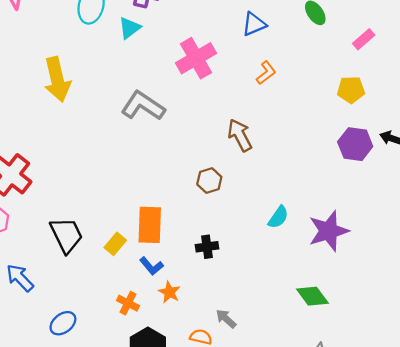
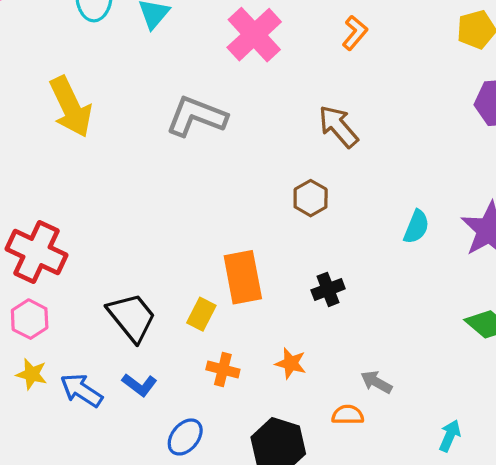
blue L-shape: (151, 266) -> (139, 385), moved
orange cross: (128, 303) -> (223, 370), moved
blue ellipse: (63, 323) -> (185, 437), moved

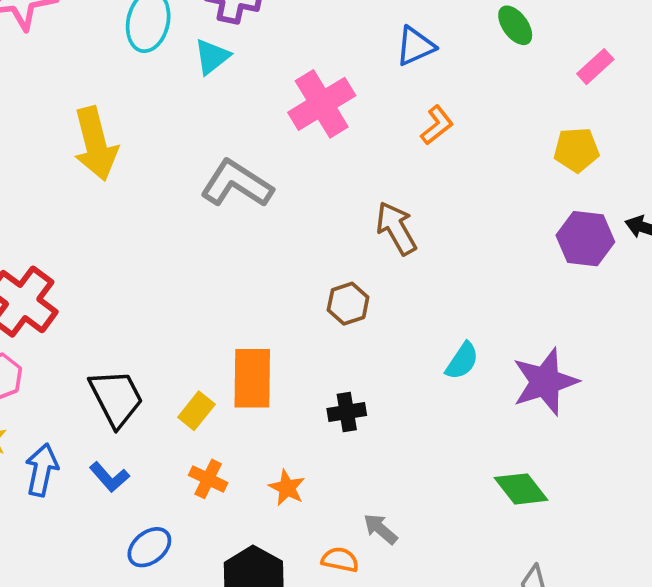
blue arrow: (81, 390) -> (42, 470), turned 57

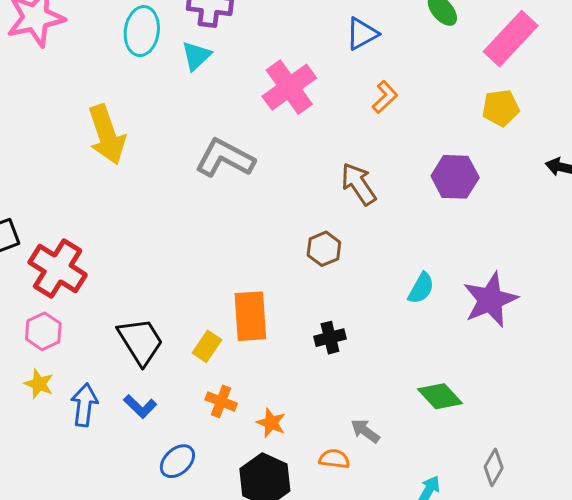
pink rectangle: (595, 67) -> (511, 39), size x1.8
purple hexagon: (585, 239) -> (455, 177), moved
orange star: (287, 488) -> (271, 423), moved
green diamond: (521, 489) -> (440, 396), moved

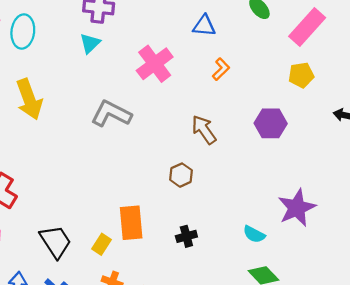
cyan ellipse: (142, 31) -> (23, 31), moved
blue triangle: (362, 34) -> (204, 26), turned 35
cyan semicircle: (421, 288) -> (254, 234), moved, turned 90

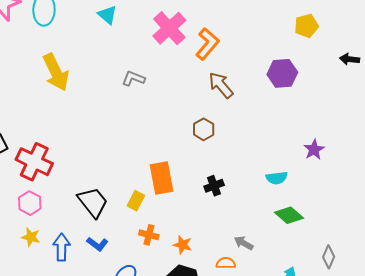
cyan triangle: (90, 43) -> (107, 15), turned -30
orange L-shape: (221, 69) -> (207, 44), moved, size x1.5
gray L-shape: (111, 114) -> (133, 78), size x0.6
purple star: (297, 208) -> (314, 150), size x0.6
cyan semicircle: (254, 234) -> (277, 178), turned -30

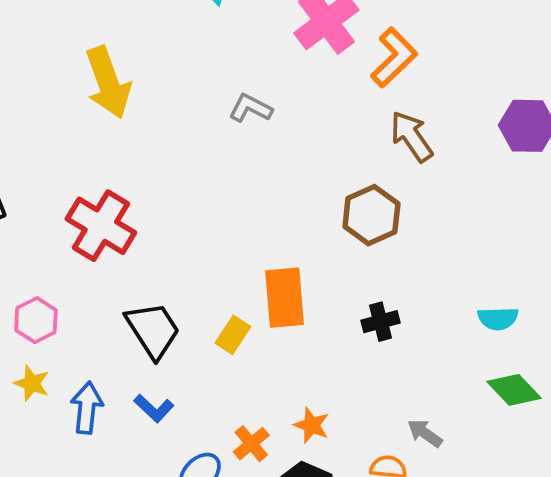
brown hexagon: (204, 129) -> (371, 215), size x1.4
red cross: (34, 162) -> (101, 226), moved
orange cross: (149, 235) -> (251, 444), moved, turned 30

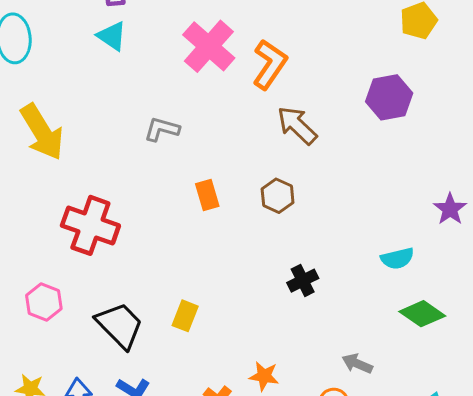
brown hexagon: (371, 215) -> (278, 196), size x0.7
red cross: (101, 226) -> (90, 225), moved
orange rectangle: (285, 298) -> (207, 195), moved, size x0.6
pink hexagon: (36, 320) -> (44, 302), moved

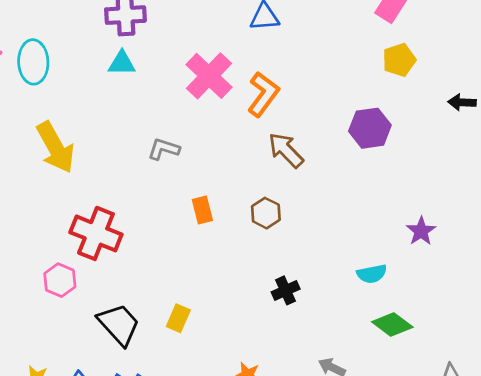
cyan triangle: (112, 36) -> (122, 63), turned -36
pink hexagon: (44, 302) -> (60, 280), moved

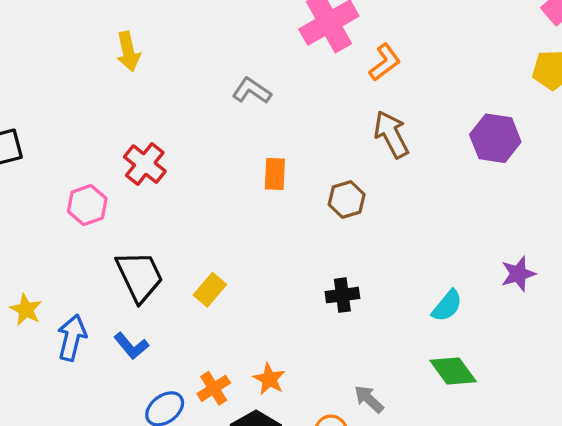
orange L-shape: (263, 94) -> (385, 62), size x0.7
yellow arrow: (55, 147) -> (128, 51), size x0.6
red cross: (96, 233) -> (145, 164), size x0.7
cyan semicircle: (372, 274) -> (447, 306), turned -56

